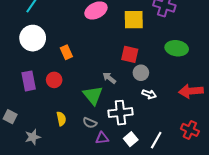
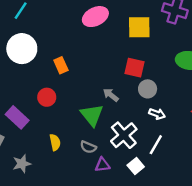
purple rectangle: (29, 81) -> (17, 117), moved, turned -36
white cross: (120, 113) -> (124, 135), turned -35
white line: (156, 140) -> (156, 145), moved

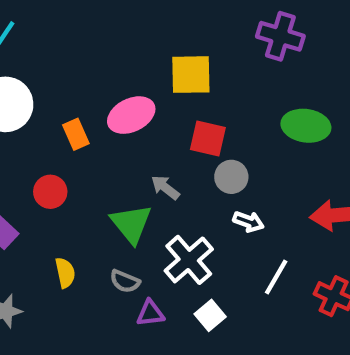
pink ellipse: (95, 17) -> (131, 115), moved
yellow square: (139, 27) -> (191, 75), moved
white line: (156, 145) -> (276, 277), moved

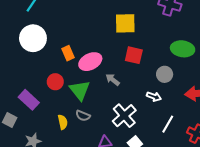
pink ellipse: (131, 115) -> (90, 62), moved
gray circle: (231, 177) -> (165, 74), moved
green triangle: (131, 224) -> (80, 90), moved
gray semicircle: (125, 281) -> (83, 116), moved

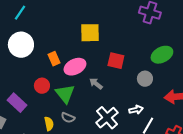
yellow square: (125, 23) -> (90, 33), moved
green ellipse: (183, 49) -> (162, 55), turned -35
white arrow: (154, 97) -> (136, 110), moved, turned -32

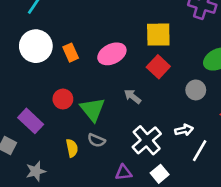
yellow square: (90, 33) -> (158, 35), moved
orange rectangle: (54, 59) -> (71, 53), moved
red square: (116, 61) -> (158, 67), turned 30
pink ellipse: (75, 67) -> (112, 54), moved

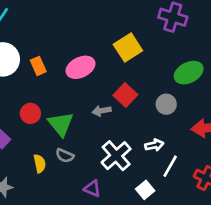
yellow square: (158, 35) -> (128, 48), turned -32
red square: (158, 67) -> (125, 95), moved
gray arrow: (133, 96) -> (102, 111), turned -48
purple triangle: (124, 173) -> (92, 189), turned 30
white square: (160, 174) -> (145, 190), moved

